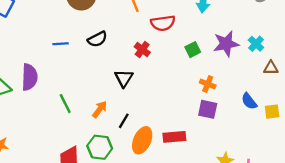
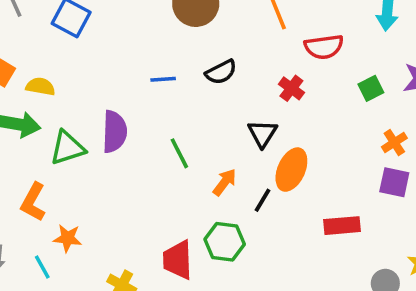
orange cross: (208, 84) -> (394, 142), turned 35
green line: (65, 104) -> (179, 153), moved
orange ellipse: (142, 140) -> (291, 170), moved

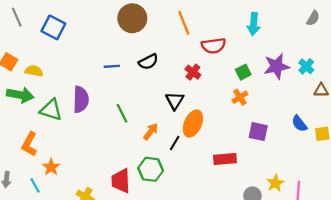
orange cross: (394, 142) -> (240, 97), moved
green triangle: (68, 148) -> (51, 110), turned 35
orange star: (68, 238) -> (51, 167), turned 30

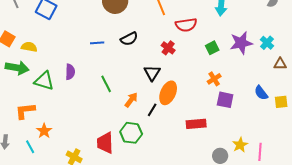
orange cross: (240, 97) -> (214, 79), moved
purple semicircle: (81, 100) -> (70, 72), size x0.7
orange L-shape: (29, 144) -> (25, 111), turned 55

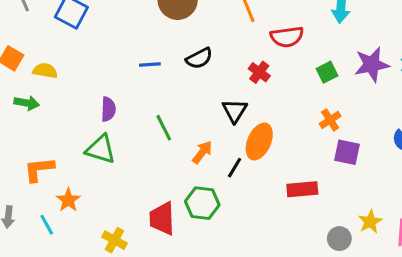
green arrow: (17, 68) -> (27, 103), size x0.7
green triangle: (44, 81) -> (101, 149), moved

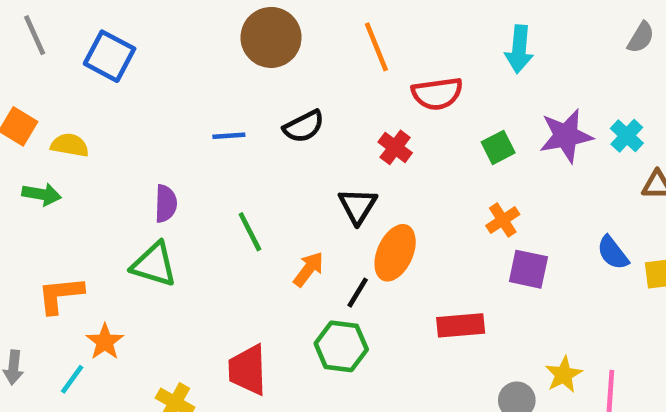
green hexagon: (202, 203) -> (341, 346), moved
cyan line: (47, 225) -> (72, 379), turned 65

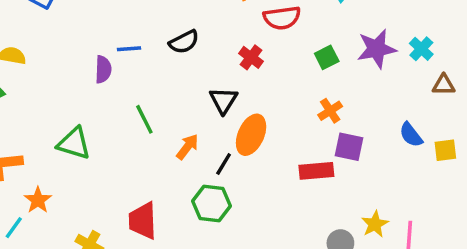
purple semicircle: (166, 204) -> (103, 69), moved
red rectangle: (461, 325) -> (316, 171), moved

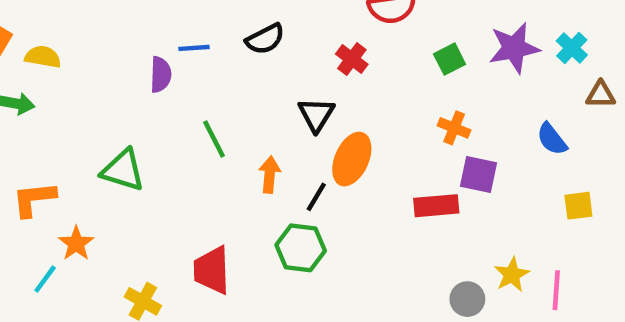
orange cross: (330, 111) -> (454, 128), turned -35
blue semicircle: (411, 135) -> (552, 139), moved
orange arrow: (187, 147) -> (270, 175), turned -32
yellow square: (445, 150) -> (578, 206), moved

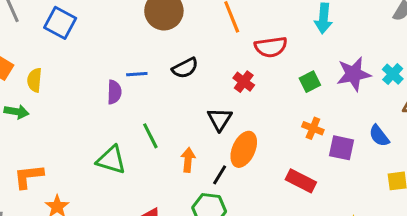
yellow semicircle: (43, 57) -> (35, 80), turned -95
green triangle: (123, 170) -> (111, 160), moved
purple square: (478, 175) -> (342, 148), moved
red rectangle: (436, 206) -> (301, 181), turned 32

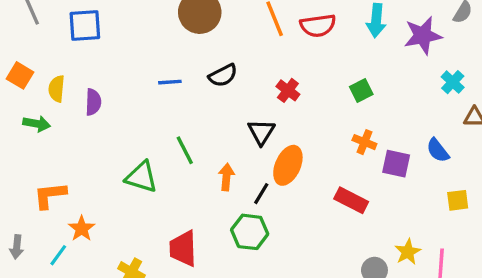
blue square: (60, 23) -> (85, 26), turned -32
red semicircle: (271, 47) -> (318, 26), moved
purple star: (354, 74) -> (423, 35), moved
purple semicircle: (114, 92) -> (93, 102), moved

